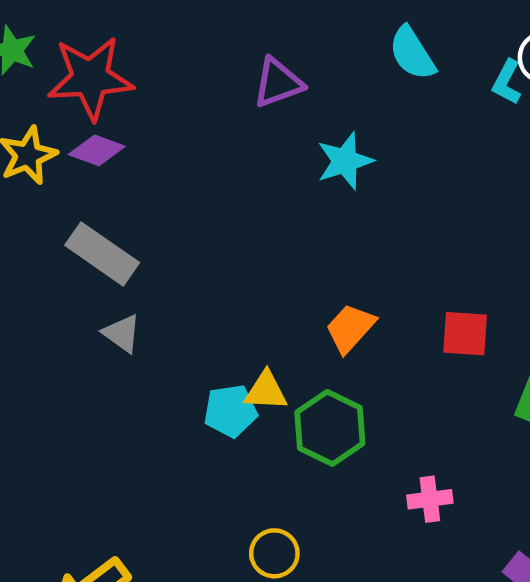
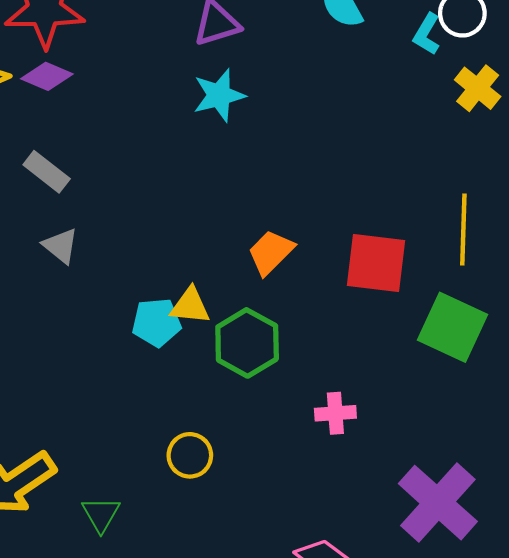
cyan star: (345, 161) -> (219, 95), moved
gray rectangle: (102, 254) -> (47, 172), size x0.7
red square: (465, 334) -> (376, 263), size x1.4

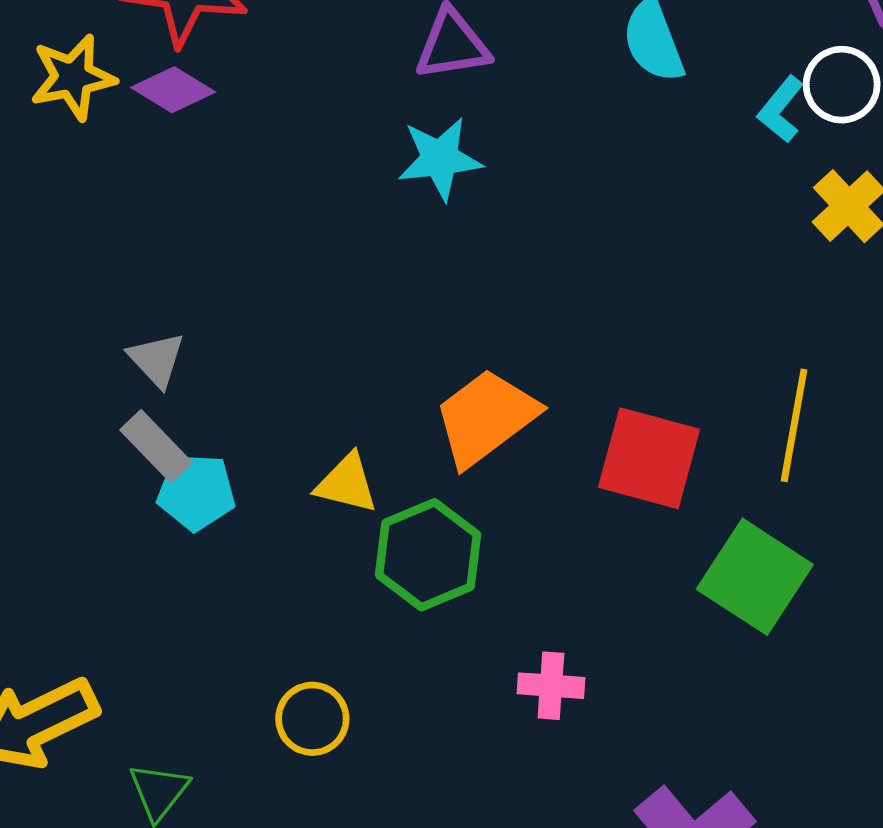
gray rectangle: (47, 172) -> (156, 446), moved
orange trapezoid: (271, 252) -> (486, 418), size x1.4
cyan pentagon: (157, 322) -> (196, 492), moved

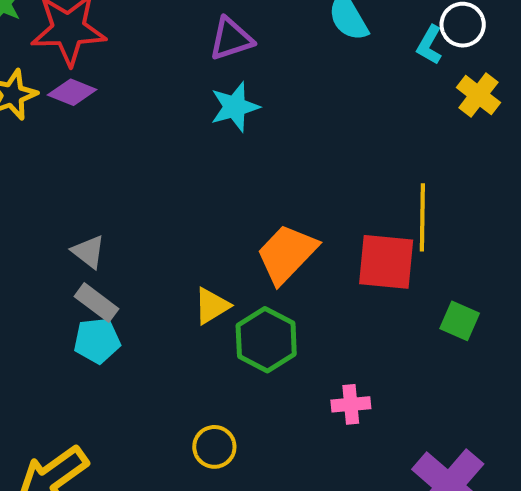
yellow line: (794, 425) -> (422, 217), moved
yellow triangle: (347, 483) -> (212, 306), turned -36
cyan pentagon: (196, 492) -> (97, 341), moved
green square: (755, 577) -> (460, 321), size x0.6

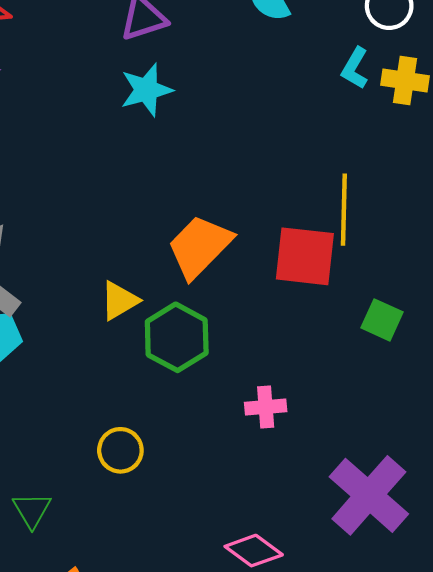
cyan L-shape: (429, 45) -> (355, 68), moved
yellow cross: (478, 95) -> (405, 81), turned -30

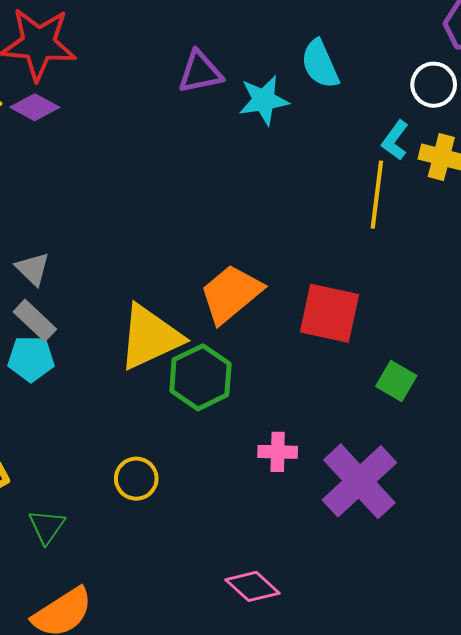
cyan star: (146, 90) -> (264, 100), moved
yellow line: (344, 210) -> (377, 195), moved
yellow triangle: (119, 301) -> (150, 337), size x1.8
purple cross: (369, 495) -> (359, 481), moved

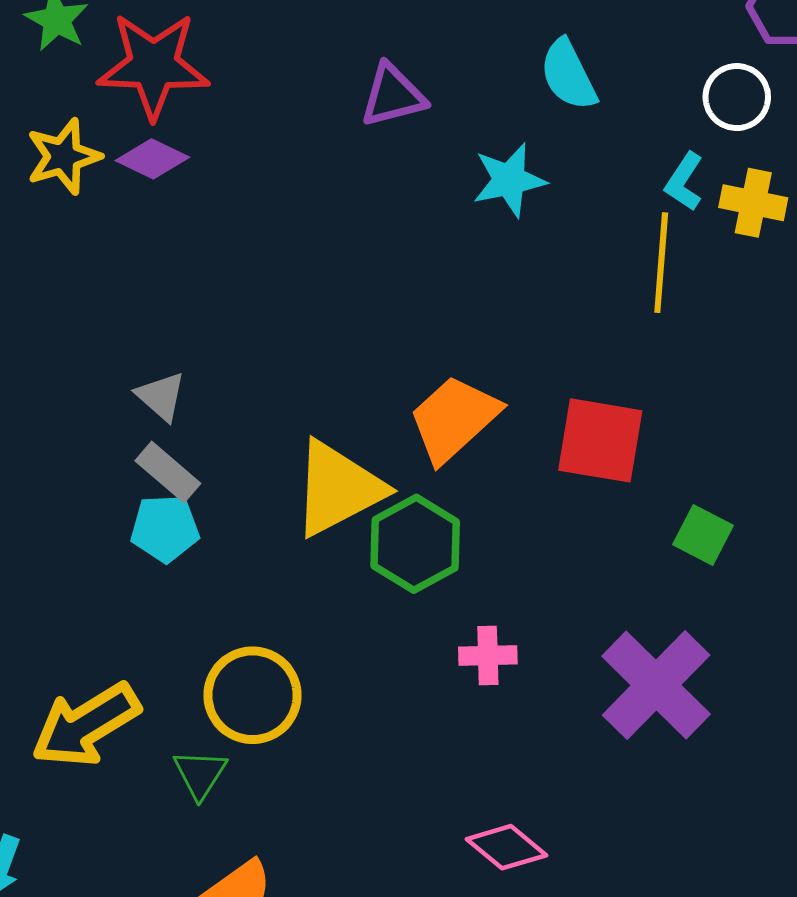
cyan star: (264, 100) -> (509, 180), moved
pink cross: (278, 452) -> (488, 655), moved
yellow circle: (136, 479) -> (253, 695), moved, size x1.5

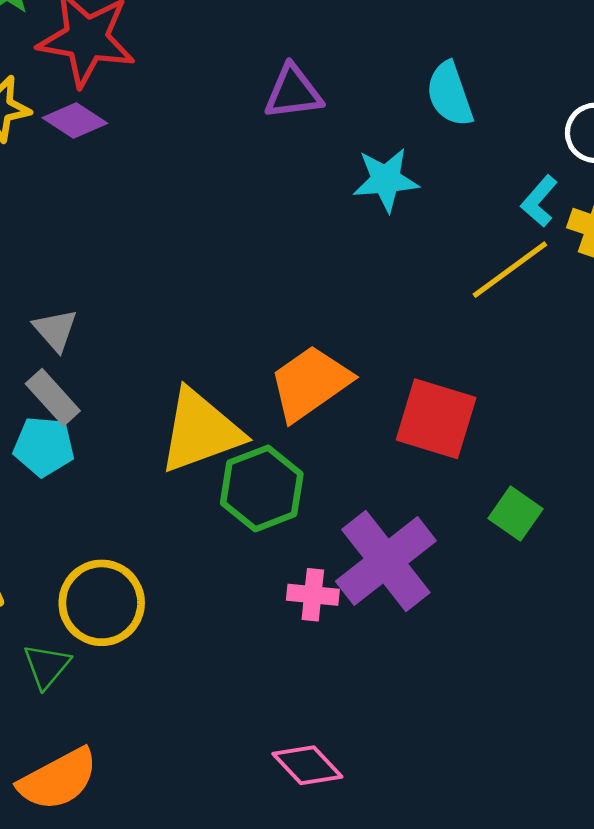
yellow line: (661, 263) -> (510, 270), turned 42
purple cross: (656, 685) -> (386, 561), moved

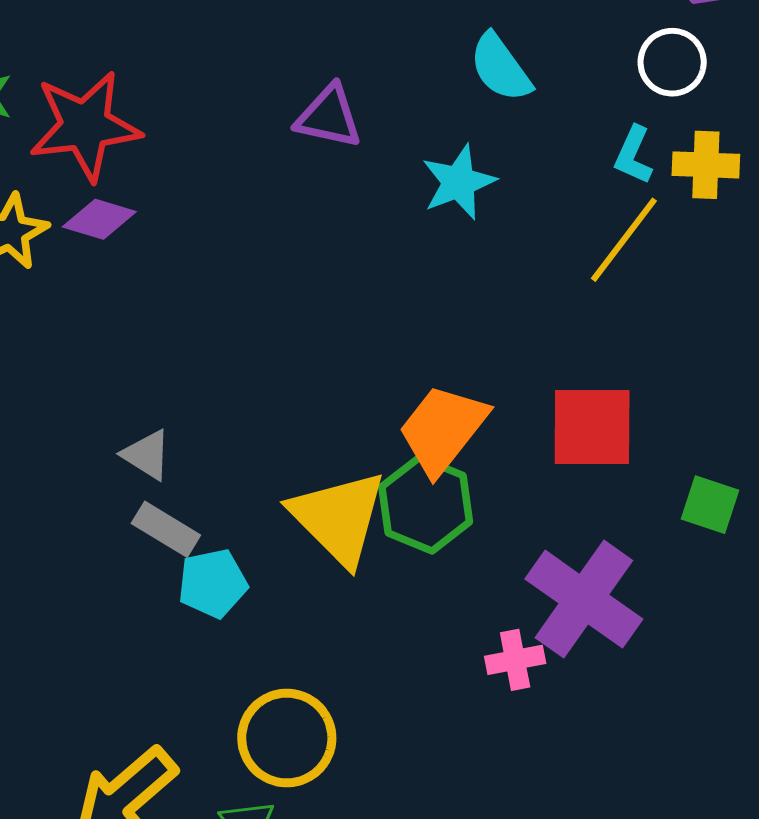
purple triangle: (293, 92) -> (329, 117), turned 36
yellow triangle: (200, 431) -> (338, 518), turned -38
cyan pentagon: (44, 446) -> (213, 583), moved
green hexagon: (262, 488) -> (426, 504), moved

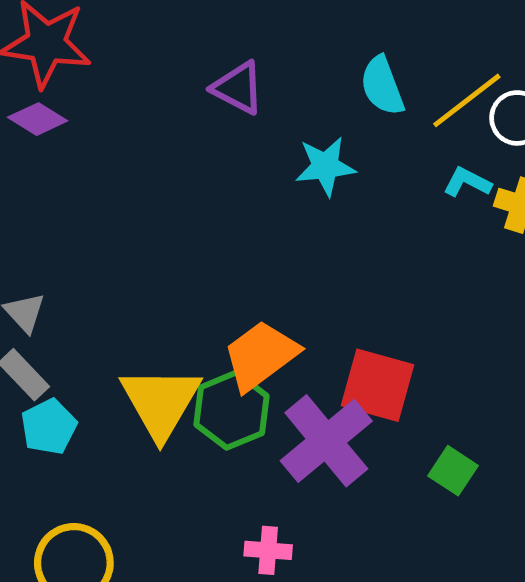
cyan L-shape: (633, 155) -> (467, 182), turned 78
yellow line: (624, 240) -> (467, 100), moved
cyan pentagon: (213, 583) -> (49, 427), turned -30
purple cross: (584, 599) -> (326, 441), moved

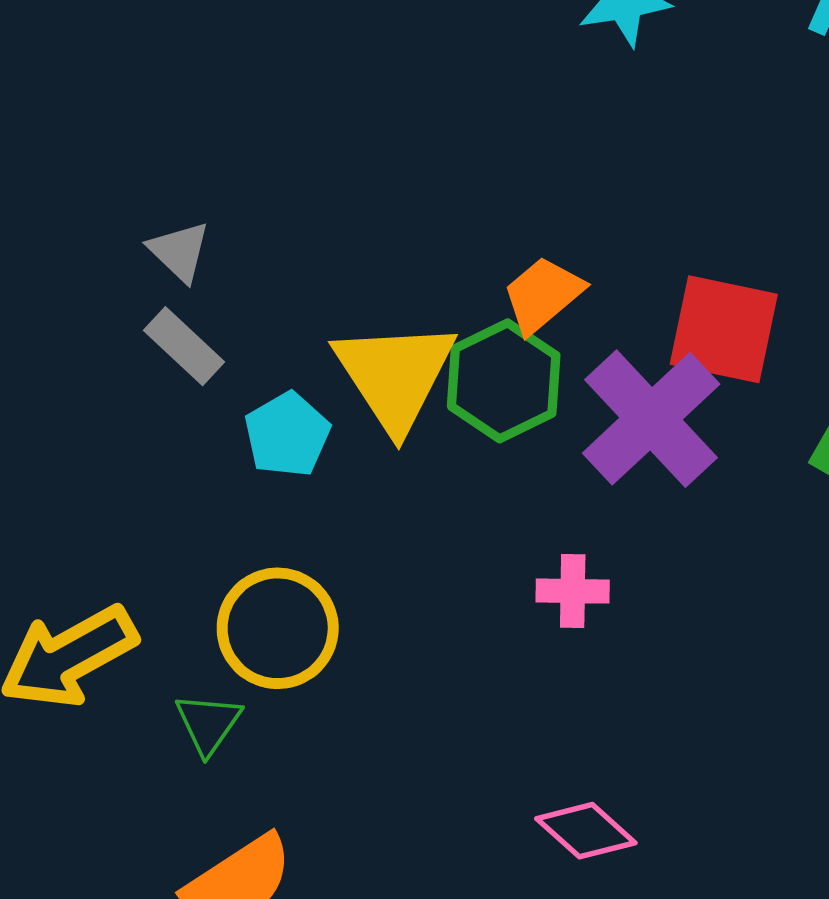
orange trapezoid: (261, 355) -> (543, 295), size x0.7
cyan pentagon: (49, 427) -> (287, 435), moved

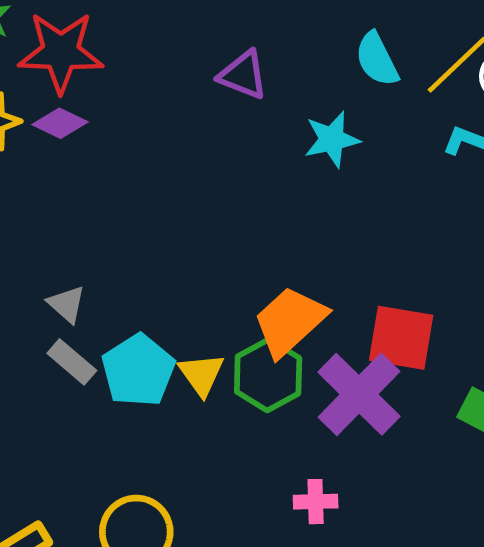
orange trapezoid: (543, 295) -> (290, 321), size x1.5
yellow triangle: (395, 375) -> (201, 374), size x0.6
cyan pentagon: (287, 435) -> (138, 370), moved, size x1.4

